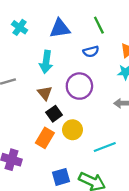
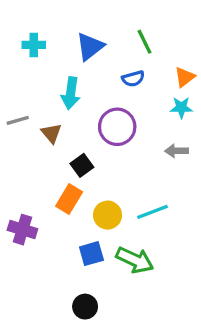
cyan cross: (20, 27) -> (34, 45), turned -35
blue triangle: (60, 29) -> (90, 47), turned -30
brown triangle: (45, 93) -> (51, 133), moved
yellow circle: (72, 130) -> (108, 215), moved

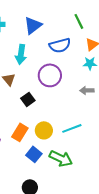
green line: (144, 42) -> (79, 21), moved
blue semicircle: (133, 79) -> (60, 45), size x1.5
orange rectangle: (69, 199) -> (20, 132), moved
blue square: (91, 254) -> (34, 154), turned -35

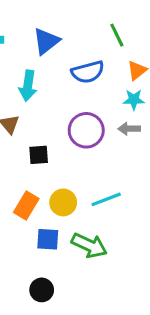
purple circle: (50, 75) -> (86, 130), moved
gray arrow: (87, 90) -> (129, 129), moved
black square: (28, 99) -> (39, 155), turned 32
blue square: (34, 154) -> (48, 239), turned -35

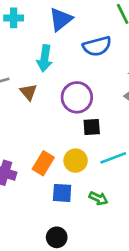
purple circle: (86, 130) -> (77, 97), moved
black square: (39, 155) -> (92, 127), moved
green arrow: (89, 245) -> (98, 198), size x0.6

